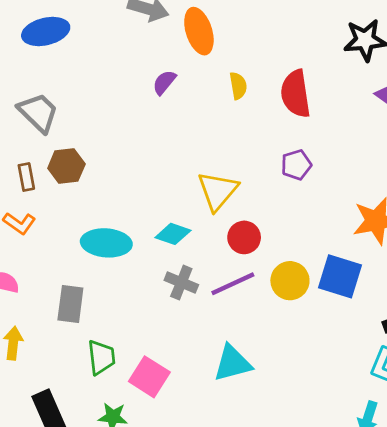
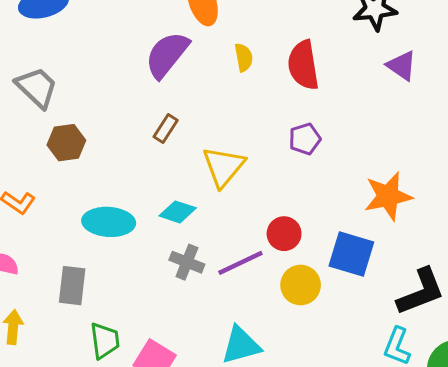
purple semicircle: (164, 82) -> (167, 55), size x1.8
brown rectangle: (26, 177) -> (166, 129), moved, turned 44
red circle: (244, 237) -> (284, 234), moved
yellow circle: (290, 281) -> (301, 285), moved

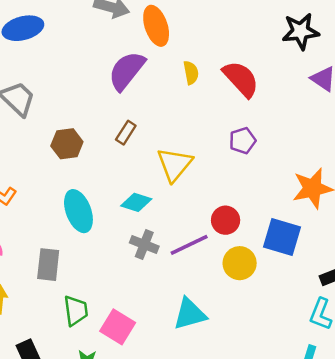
red semicircle: (303, 65) -> (241, 79), turned 147
brown hexagon: (66, 143) -> (67, 144), moved
cyan ellipse: (109, 222) -> (78, 211), turned 66

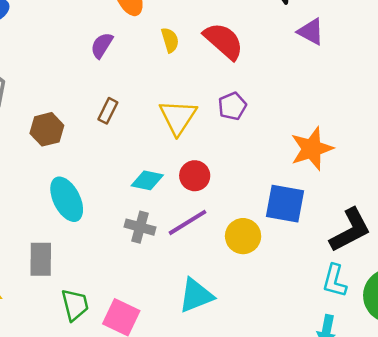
purple semicircle: (127, 71) -> (102, 45), size x0.6
yellow triangle: (175, 164) -> (178, 117), moved
cyan diamond: (136, 202) -> (147, 180), moved
red circle: (226, 220) -> (195, 176), moved

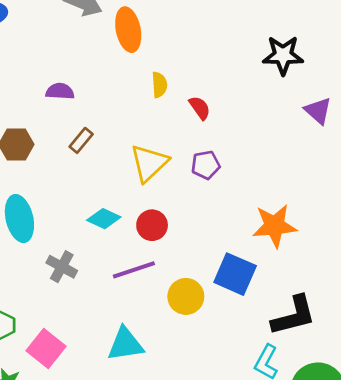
purple triangle: (311, 32) -> (318, 111), moved
red semicircle: (224, 41) -> (200, 108), moved, size x0.6
purple semicircle: (102, 45) -> (60, 91), moved, turned 48
gray cross: (140, 227) -> (62, 267), moved

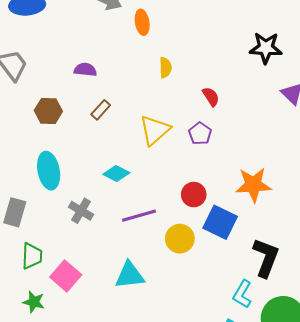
orange ellipse: (128, 30) -> (142, 22), size x0.7
red semicircle: (200, 108) -> (211, 97), moved
purple pentagon: (206, 165) -> (200, 134), turned -30
red circle: (152, 225) -> (194, 195), moved
black L-shape: (294, 316) -> (266, 258), turned -57

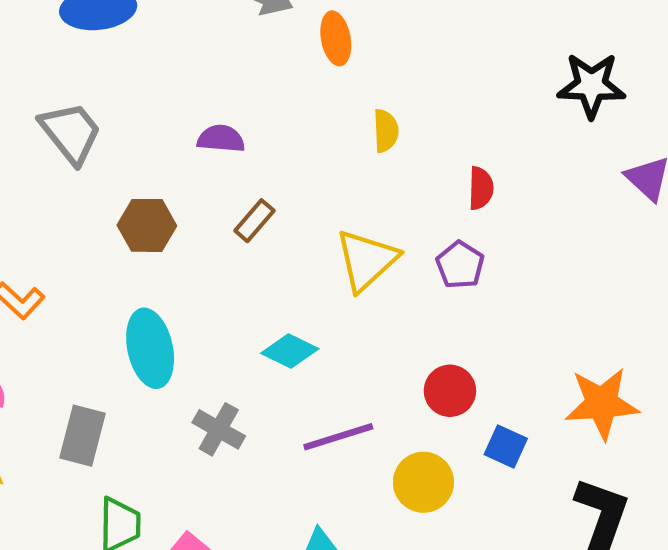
red semicircle: (211, 97) -> (481, 188), turned 36
orange star: (253, 185) -> (602, 403), moved
blue square: (220, 222) -> (506, 447), size x0.6

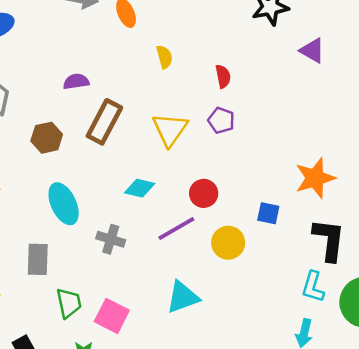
brown rectangle: (254, 221) -> (104, 122), size x1.8
red circle: (450, 391) -> (204, 193), moved

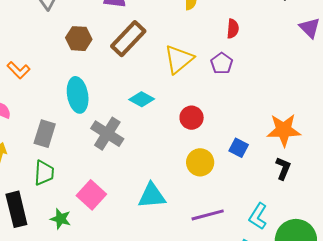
purple line: (176, 229) -> (208, 215), moved
gray cross: (111, 239) -> (107, 134), size x1.4
black L-shape: (329, 240) -> (283, 168), moved, size x0.6
green trapezoid: (69, 303) -> (44, 173), moved

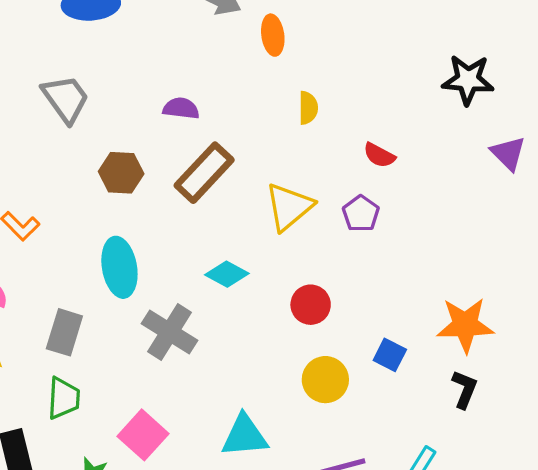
red semicircle: (233, 29) -> (379, 155), turned 114

